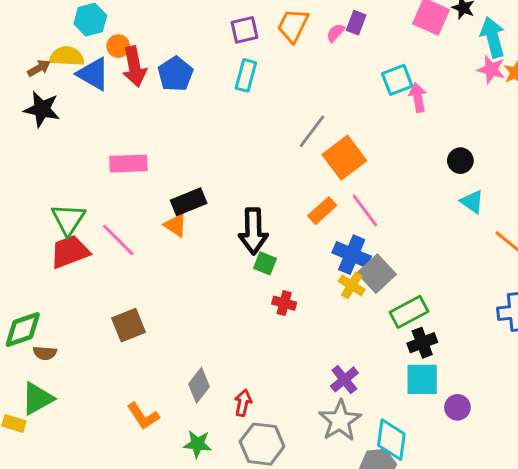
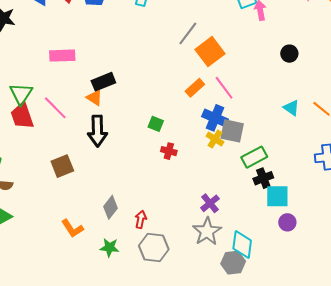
cyan triangle: (472, 202) -> (291, 108), moved
black arrow: (253, 231) -> (97, 131), moved
red trapezoid: (70, 252) -> (22, 116), turned -88
gray square: (377, 274) -> (232, 131), turned -35
cyan square: (422, 379) -> (277, 196), moved

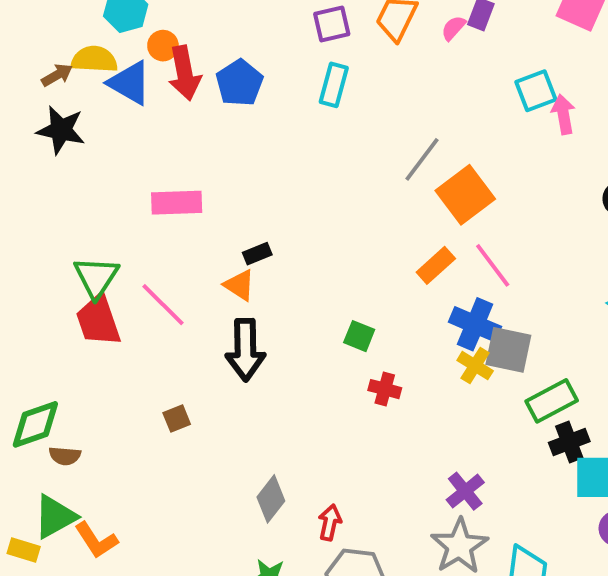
black rectangle: (103, 82) -> (257, 254), size x0.6
brown square: (62, 166) -> (177, 418), size x0.6
orange L-shape: (72, 228) -> (96, 540), moved

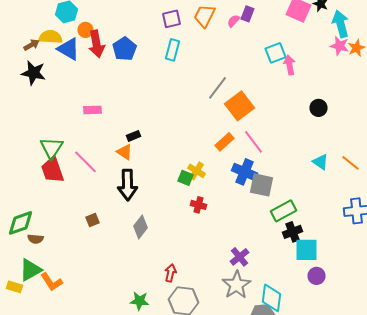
pink rectangle: (177, 203) -> (92, 110), size x0.7
yellow cross: (475, 366) -> (196, 171), moved
gray diamond: (271, 499) -> (140, 227), moved

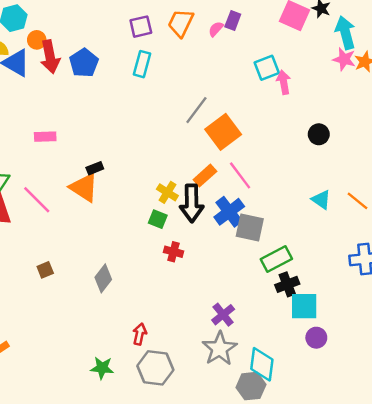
orange triangle: (124, 152) -> (84, 188), size x1.5
yellow cross: (196, 171) -> (167, 192), moved
blue cross: (244, 172) -> (229, 212), turned 30
black arrow: (128, 185) -> (192, 203), moved

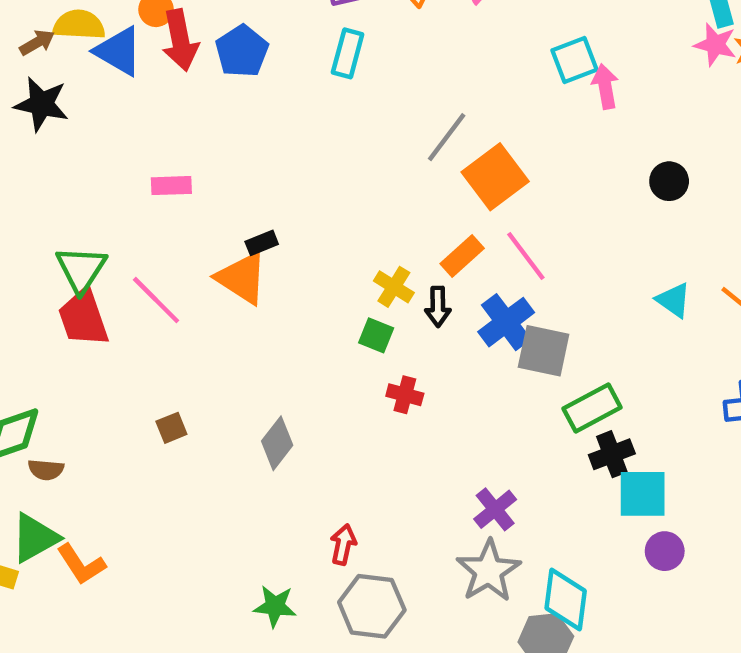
black arrow: (192, 203) -> (438, 307), size x0.6

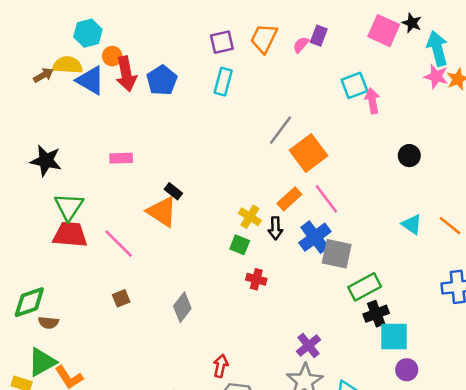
black star: (42, 104) -> (46, 161), moved
black rectangle: (262, 243) -> (173, 191), turned 60
pink line: (156, 300) -> (119, 244), moved
red trapezoid: (83, 318) -> (70, 235), turned 114

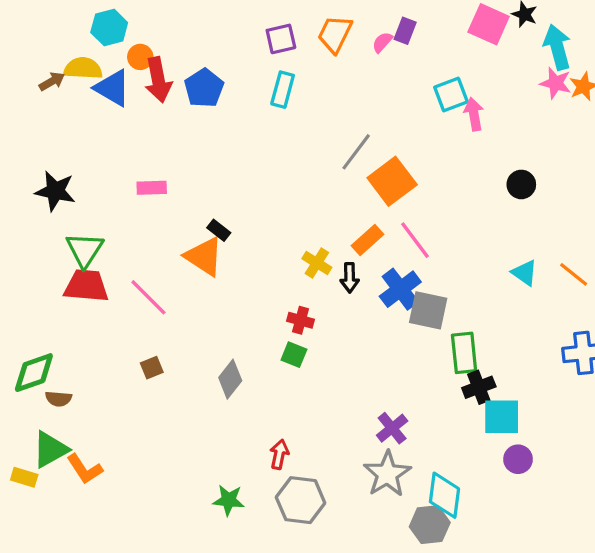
green square: (240, 245) -> (294, 355), moved
red cross: (256, 279) -> (301, 320), moved
green rectangle: (365, 287) -> (464, 353), turned -68

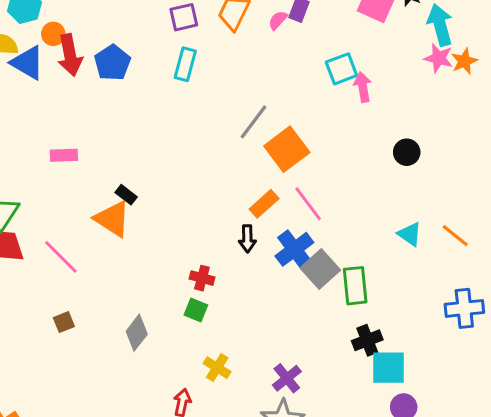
yellow cross: (317, 263) -> (217, 368), moved
gray square: (428, 310) -> (320, 269), turned 36
green rectangle: (464, 353) -> (355, 286), moved

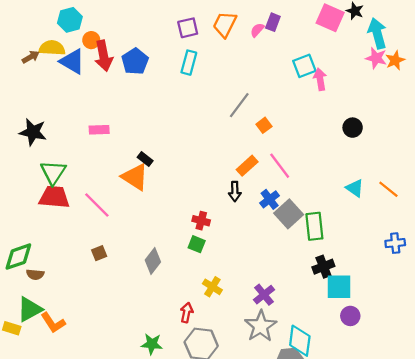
orange square: (287, 149) -> (264, 125), size x0.5
blue cross: (294, 249) -> (270, 199), size x0.7
blue cross: (464, 308) -> (395, 243), size x0.7

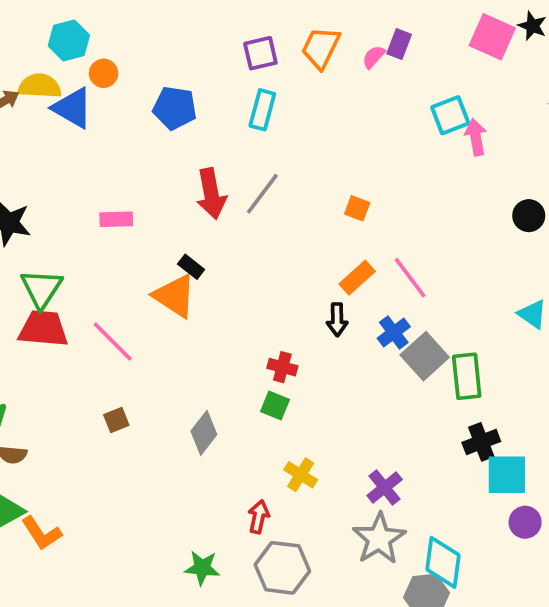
red arrow: (104, 56) -> (211, 194), moved
blue pentagon: (135, 61) -> (175, 108), turned -30
gray line: (239, 105) -> (262, 194), moved
orange square: (264, 125) -> (357, 208), moved, turned -32

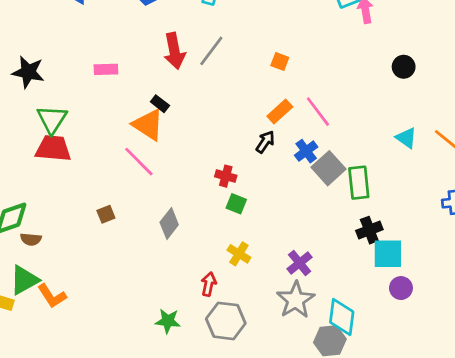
black arrow: (337, 320) -> (265, 142), turned -145
pink line: (113, 342) -> (139, 162), moved
green square: (275, 405) -> (236, 204), moved

